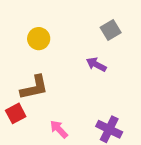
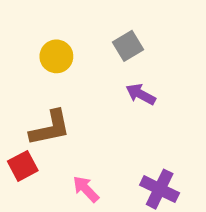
gray square: (111, 30) -> (128, 46), moved

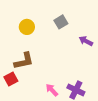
purple arrow: (141, 94) -> (86, 41), moved
pink arrow: (86, 189) -> (52, 90), moved

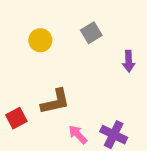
purple arrow: (86, 41) -> (129, 61), turned -120
brown L-shape: (24, 61) -> (55, 102), moved

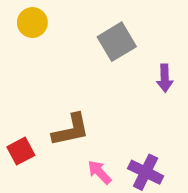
gray square: (91, 33) -> (117, 42), size x1.4
yellow circle: (40, 40) -> (32, 23), moved

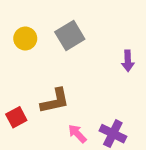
yellow circle: (32, 23) -> (25, 39), moved
gray square: (117, 42) -> (70, 36), moved

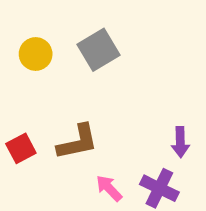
purple arrow: (128, 61) -> (180, 142), moved
red square: (16, 117) -> (21, 148), moved

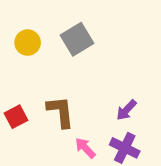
brown L-shape: (78, 142) -> (61, 112), turned -84
purple arrow: (180, 142) -> (126, 110), moved, turned 45

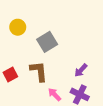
gray square: (77, 39) -> (47, 42), moved

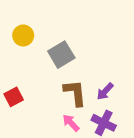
brown L-shape: (39, 71) -> (75, 93), moved

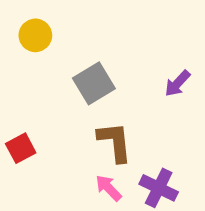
yellow circle: (23, 35) -> (35, 35), moved
purple arrow: (105, 91) -> (177, 83), moved

